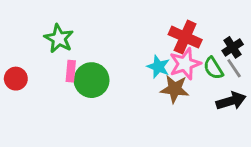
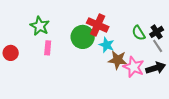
red cross: (185, 37) -> (98, 25), moved
pink star: (185, 64) -> (134, 67), moved, turned -30
green semicircle: (213, 68) -> (139, 33), moved
green circle: (92, 80) -> (83, 37), moved

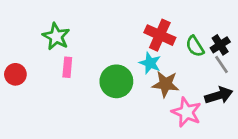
red cross: (98, 25) -> (160, 35), moved
green circle: (83, 37) -> (116, 81), moved
pink star: (134, 67) -> (186, 112), moved

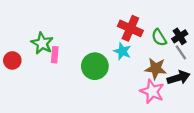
green star: (56, 36) -> (42, 43), moved
brown star: (165, 84) -> (156, 68), moved

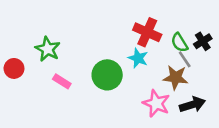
gray line: (181, 52) -> (185, 59), moved
pink rectangle: (55, 55) -> (62, 81), moved, turned -63
black arrow: (179, 78) -> (192, 105), moved
pink star: (152, 91) -> (156, 103), moved

